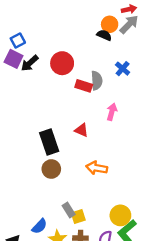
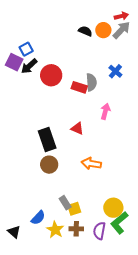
black semicircle: (104, 35) -> (85, 31), moved
blue square: (18, 41) -> (26, 49), moved
red circle: (62, 63) -> (51, 75), moved

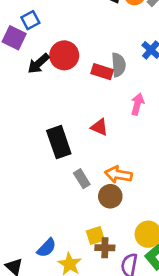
black arrow: (29, 66) -> (38, 63), moved
brown circle: (49, 165) -> (110, 196), moved
gray rectangle: (65, 203) -> (82, 179), moved
brown cross: (76, 229) -> (105, 248), moved

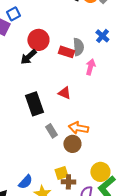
black arrow: (38, 63) -> (28, 57), moved
pink arrow: (137, 104) -> (90, 67), moved

